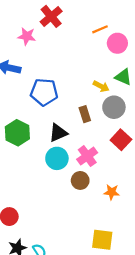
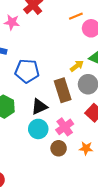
yellow arrow: (101, 86) -> (77, 66), turned -64
brown rectangle: (85, 114) -> (63, 90), size x1.6
orange star: (112, 192) -> (86, 148), moved

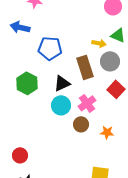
yellow arrow: (77, 66) -> (99, 43), turned 48
orange star: (86, 148) -> (107, 132), moved

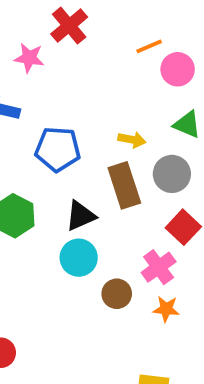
yellow arrow: (99, 43) -> (132, 140), moved
pink cross: (87, 103) -> (159, 267), moved

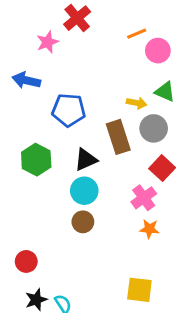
pink star: (29, 58) -> (47, 42), turned -30
yellow arrow: (132, 140) -> (137, 103), moved
brown circle: (117, 294) -> (83, 222), moved

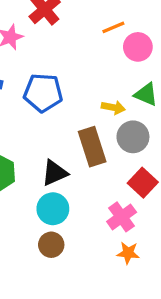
blue pentagon: (69, 110) -> (43, 93), moved

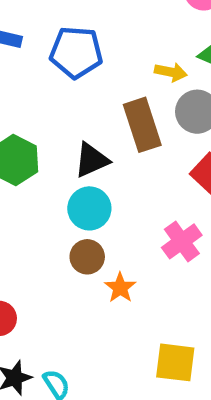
pink cross: (122, 217) -> (182, 241), moved
orange star: (128, 253) -> (120, 288), moved, turned 30

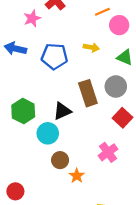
yellow arrow: (171, 72) -> (91, 47), moved
cyan circle: (89, 208) -> (48, 133), moved

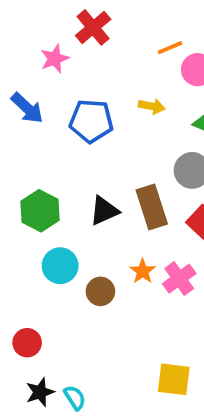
blue arrow: (15, 49) -> (27, 108), turned -150
brown rectangle: (88, 93) -> (152, 207), moved
cyan circle: (48, 133) -> (60, 266), moved
orange star: (77, 176) -> (143, 271), moved

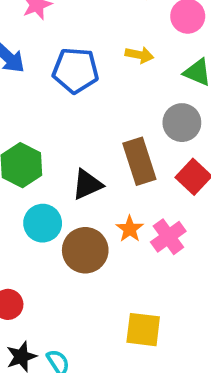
black triangle: (104, 211) -> (87, 184), moved
brown circle: (100, 291) -> (85, 250), size x1.5
yellow square: (174, 379) -> (143, 330), moved

